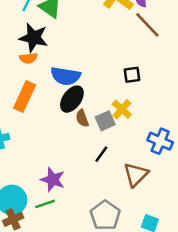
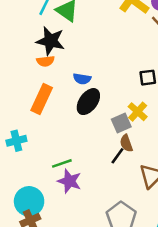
blue semicircle: (66, 76) -> (82, 79), size x0.6
brown semicircle: (82, 118) -> (126, 143), moved
green line: (45, 204) -> (62, 163), moved

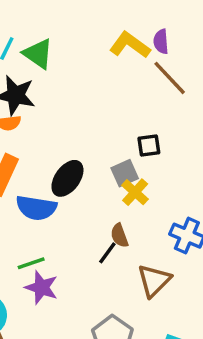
blue semicircle: (82, 79) -> (36, 208), moved, size x1.6
gray square: (121, 123) -> (125, 173), moved

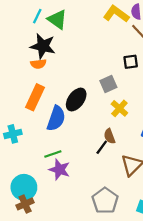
black square: (149, 145) -> (131, 62), moved
gray square: (125, 173) -> (108, 84), moved
blue semicircle: (36, 208) -> (56, 118), turned -80

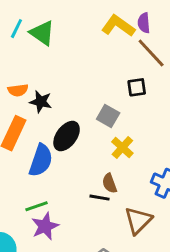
black star: (43, 46) -> (41, 102), moved, size x0.7
gray square: (108, 84) -> (108, 116), turned -36
black line: (102, 147) -> (99, 198), turned 64
purple star: (59, 170) -> (45, 226), turned 30

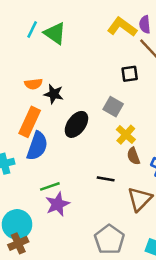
black square: (137, 87) -> (130, 74), moved
blue semicircle: (41, 160) -> (37, 146), moved
brown semicircle: (109, 183) -> (133, 156), moved

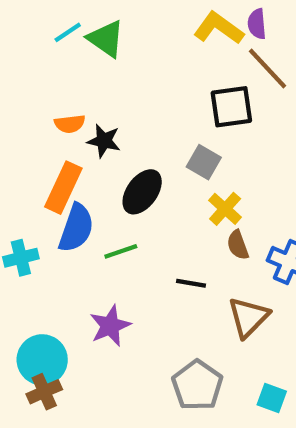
cyan line: (32, 30) -> (68, 32), turned 30
black square: (130, 74) -> (231, 107), size x1.5
green line: (50, 186) -> (121, 251), moved

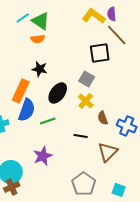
orange semicircle: (70, 124) -> (38, 39), moved
yellow cross: (225, 209) -> (86, 101), moved

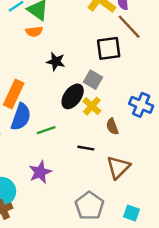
black star: (40, 69) -> (56, 62), moved
black ellipse: (58, 93) -> (73, 96), moved
blue cross: (127, 126) -> (141, 105), moved

